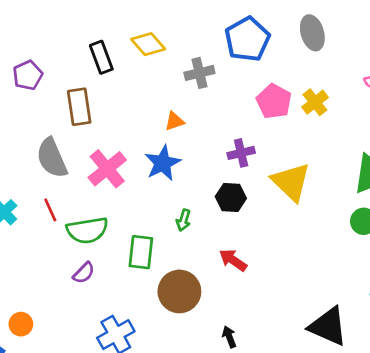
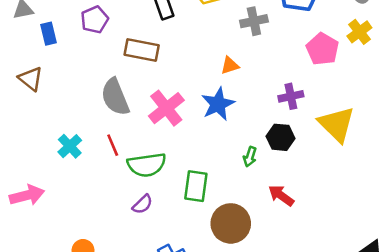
yellow cross: (315, 102) -> (359, 32), moved
brown rectangle: (79, 107) -> (142, 50), turned -72
green arrow: (183, 220) -> (250, 157), moved

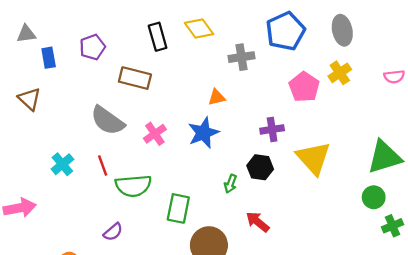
gray semicircle: (115, 97) -> (108, 121), turned -36
pink cross: (166, 108) -> (155, 134), size x0.7
purple semicircle: (142, 204) -> (113, 232), moved

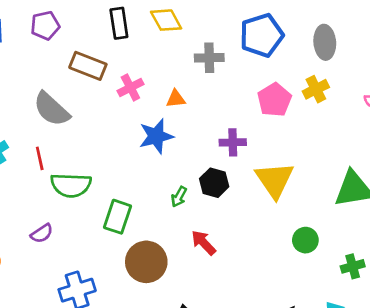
pink cross: (155, 134) -> (130, 87), moved
green circle: (374, 197) -> (305, 240), moved

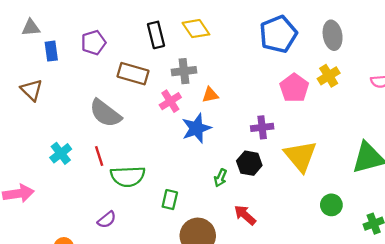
gray cross: (209, 58) -> (184, 71), moved
pink cross: (130, 87) -> (170, 101), moved
green rectangle: (117, 217) -> (170, 200), size x0.7

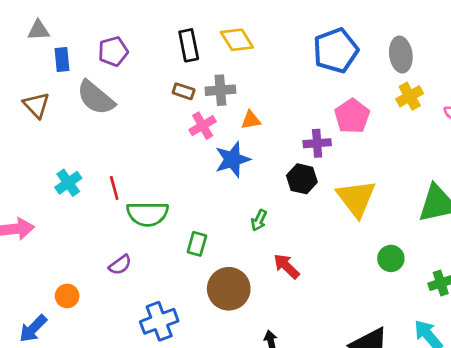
brown rectangle: (133, 74) -> (184, 91), moved, size x0.6
yellow cross: (329, 76) -> (410, 96), moved
gray semicircle: (105, 113) -> (96, 98), moved
purple cross: (262, 127) -> (317, 143), moved
black hexagon: (249, 163) -> (302, 179), moved

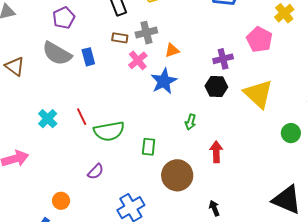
blue rectangle: (62, 59) -> (88, 57), moved
pink pentagon: (352, 116) -> (259, 39), moved
red arrow: (287, 266) -> (216, 152), turned 55

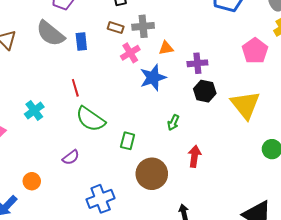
purple cross: (223, 59) -> (197, 63), moved
red line: (82, 117) -> (75, 88), moved
cyan cross: (48, 119) -> (34, 110), moved
green semicircle: (109, 131) -> (90, 119), turned 36

